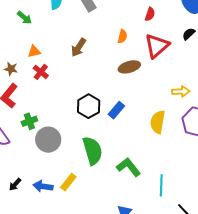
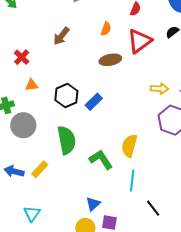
orange triangle: (34, 51) -> (32, 85), moved
yellow semicircle: (158, 122) -> (129, 146), moved

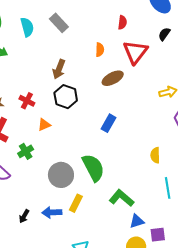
black hexagon: (66, 95) -> (66, 97), moved
gray circle: (23, 125) -> (61, 175), moved
yellow semicircle: (129, 146) -> (155, 155), size x0.7
green L-shape: (101, 160) -> (122, 198), moved
blue triangle: (93, 204) -> (137, 221), turned 42

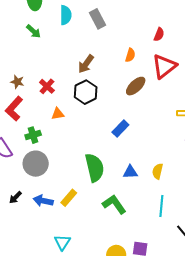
brown ellipse: (113, 78) -> (136, 86), turned -30
gray circle: (61, 175) -> (36, 164), moved
blue triangle: (137, 221) -> (130, 172), moved

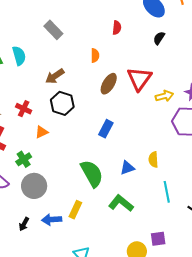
cyan semicircle: (66, 15) -> (19, 56), moved
brown arrow: (86, 64) -> (55, 76), turned 36
red triangle: (164, 66) -> (139, 79), moved

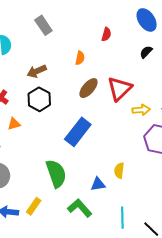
blue rectangle: (106, 129) -> (78, 132), size x1.6
blue triangle: (127, 168) -> (98, 184), moved
cyan line: (167, 192) -> (122, 218), moved

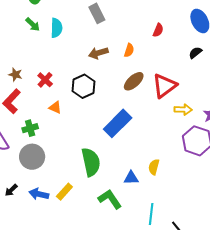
brown arrow: (37, 71) -> (98, 53), moved
orange triangle: (14, 124) -> (55, 107), turned 32

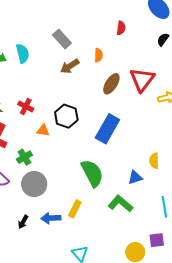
gray rectangle: (97, 13) -> (62, 39), moved
black hexagon: (83, 86) -> (66, 116), moved

